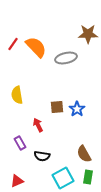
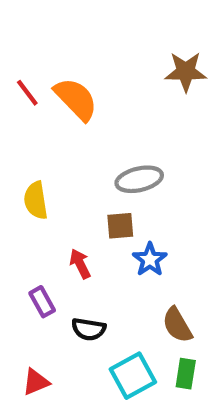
red line: (13, 44) -> (27, 93), turned -72
gray ellipse: (66, 58) -> (139, 179), moved
blue star: (77, 109) -> (150, 260), moved

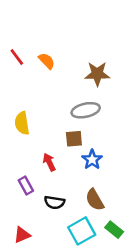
brown star: (186, 72) -> (97, 74), moved
orange semicircle: (76, 99) -> (47, 61), size x0.6
brown semicircle: (177, 325) -> (95, 200), moved
green rectangle: (186, 374) -> (114, 230), turned -60

